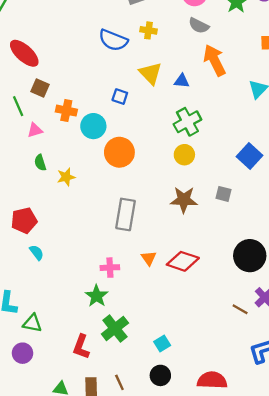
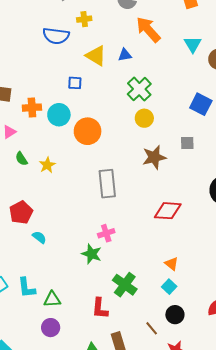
orange triangle: (149, 258) -> (172, 264), moved
green star: (97, 296) -> (92, 254), moved
brown line: (119, 382) -> (152, 328), moved

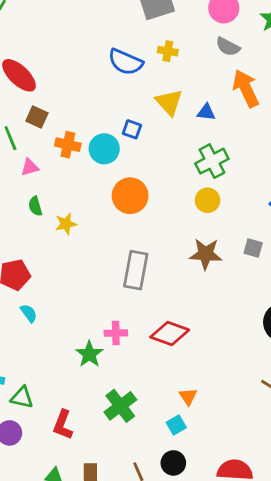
cyan circle: (59, 115) -> (104, 149), moved
red diamond: (168, 211) -> (170, 334), moved
red L-shape: (100, 308) -> (63, 425), moved

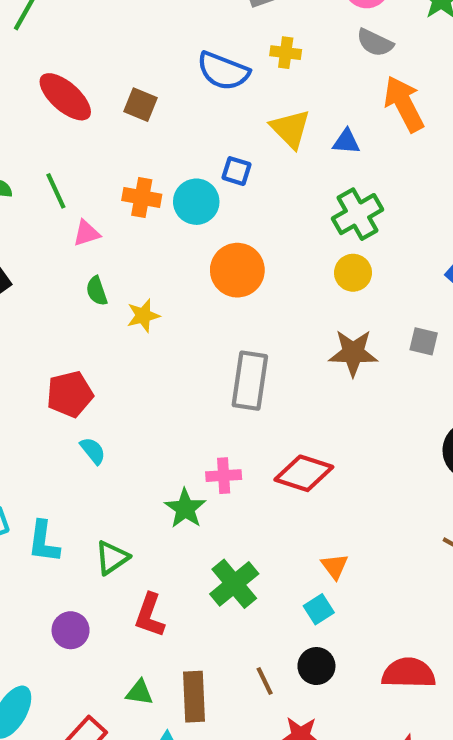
brown square: (37, 117) -> (140, 105), moved
green triangle: (22, 397) -> (112, 558), moved, turned -45

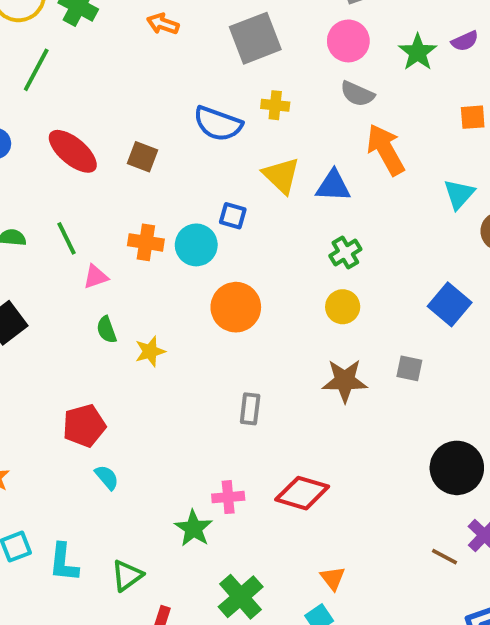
blue triangle: (346, 142) -> (333, 186), size x1.4
green cross: (358, 214) -> (345, 253), size x0.7
gray rectangle: (250, 381) -> (250, 409), size x0.6

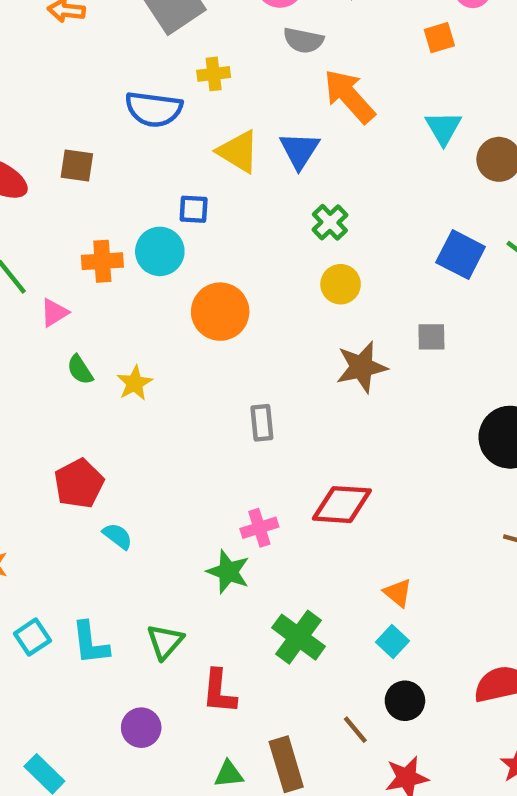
blue triangle: (333, 186) -> (299, 150), turned -48

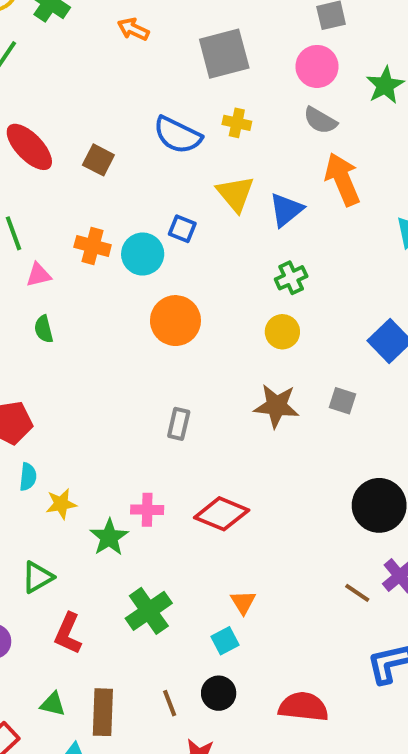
yellow star: (135, 383) -> (61, 504), moved
cyan semicircle: (118, 536) -> (28, 477), turned 40

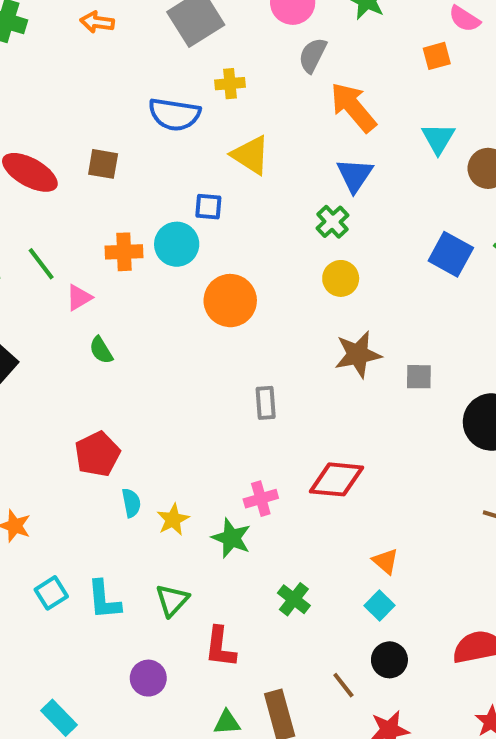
gray semicircle: (320, 120) -> (313, 55), turned 104
blue triangle: (286, 210) -> (355, 175), moved
gray square: (343, 401) -> (419, 377), moved
green cross: (149, 611) -> (294, 599), size x0.7

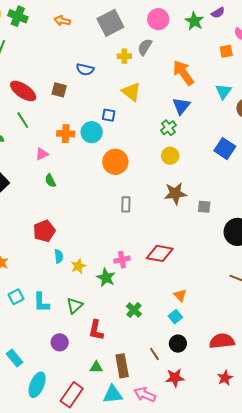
gray semicircle: (313, 55) -> (145, 47), moved
blue semicircle: (174, 114) -> (85, 69), moved, size x0.7
green line: (41, 264) -> (23, 120), moved
gray rectangle: (266, 403) -> (126, 204), moved

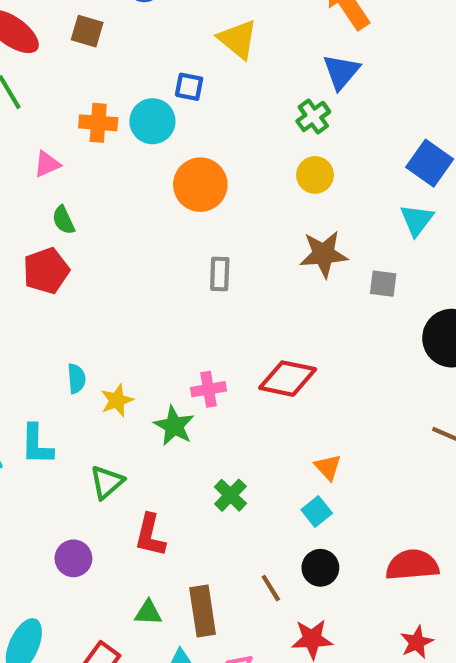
cyan triangle: (223, 91) -> (417, 220), moved
red pentagon: (44, 231) -> (46, 271), moved
cyan L-shape: (41, 302) -> (37, 444), moved

